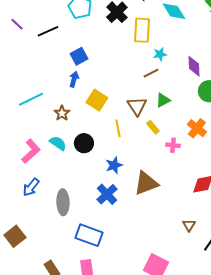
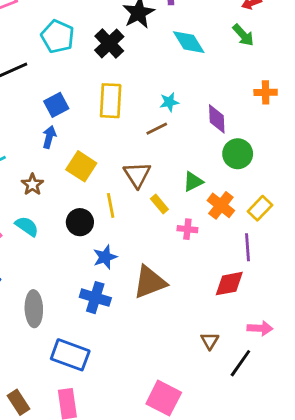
yellow rectangle: (142, 30) -> (111, 101), moved
green triangle: (163, 100) -> (193, 182), moved
black circle: (84, 143) -> (80, 222), moved
blue cross: (107, 194) -> (95, 298), turned -30

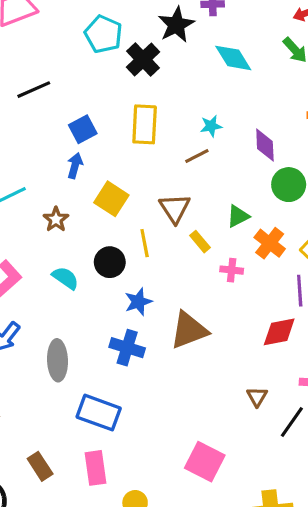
cyan pentagon: (58, 36) -> (103, 34), moved
cyan semicircle: (27, 226) -> (65, 278), moved

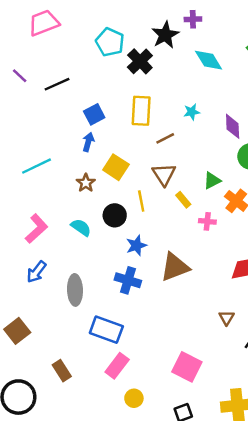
brown line: (197, 156) -> (165, 138), moved
brown star: (56, 219) -> (86, 183), moved
pink rectangle: (96, 468) -> (117, 366), moved, turned 45

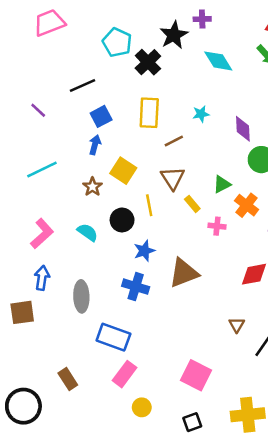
purple line: (20, 76) -> (38, 110), moved
black line: (57, 84) -> (83, 86), moved
blue arrow: (36, 272) -> (42, 278), turned 150
brown square: (17, 331) -> (22, 312), moved, turned 30

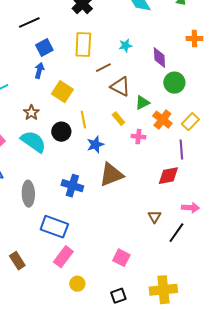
brown triangle: (173, 178) -> (120, 87), moved, turned -30
brown star: (92, 187) -> (31, 113), moved
cyan semicircle: (88, 232) -> (33, 142), size x1.5
blue star: (144, 251) -> (95, 145), moved
pink square: (196, 375) -> (121, 258), size x0.7

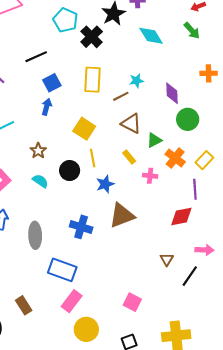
brown line: (103, 68) -> (121, 96), moved
yellow square: (62, 92) -> (84, 129), moved
cyan semicircle: (33, 142) -> (40, 181), size x0.6
yellow circle: (77, 284) -> (86, 329), size x1.5

